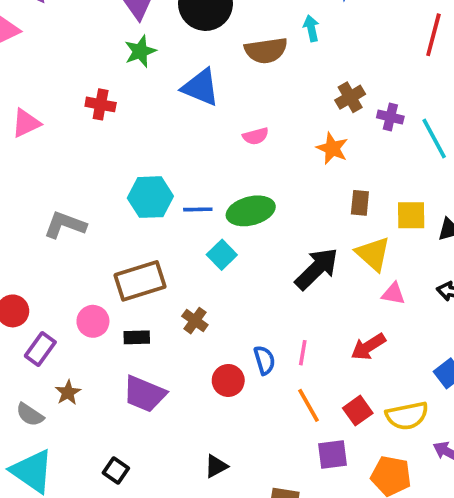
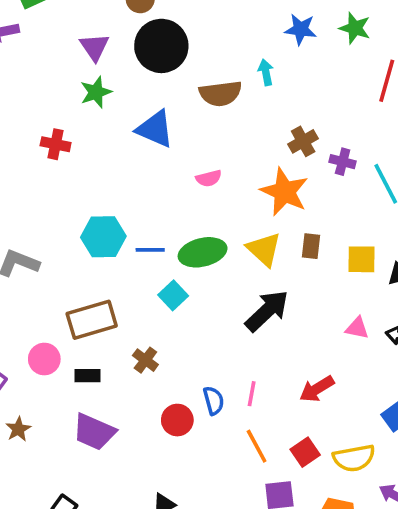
orange star: (332, 148) -> (284, 192), size x1.5
yellow triangle: (373, 254) -> (264, 249), moved
pink triangle: (393, 294) -> (357, 328), moved

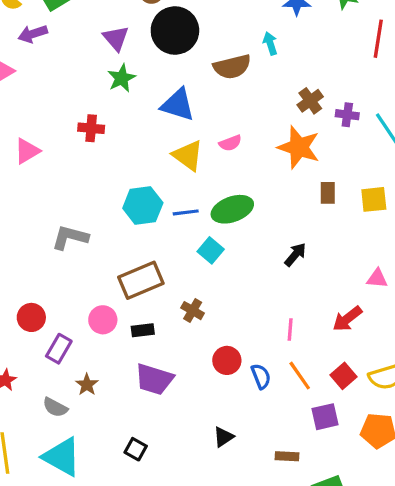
yellow triangle: (264, 249) -> (188, 156), moved
black arrow: (267, 311) -> (295, 255), size x0.6
pink triangle: (357, 328) -> (377, 278), moved
blue semicircle: (214, 401) -> (261, 376), moved

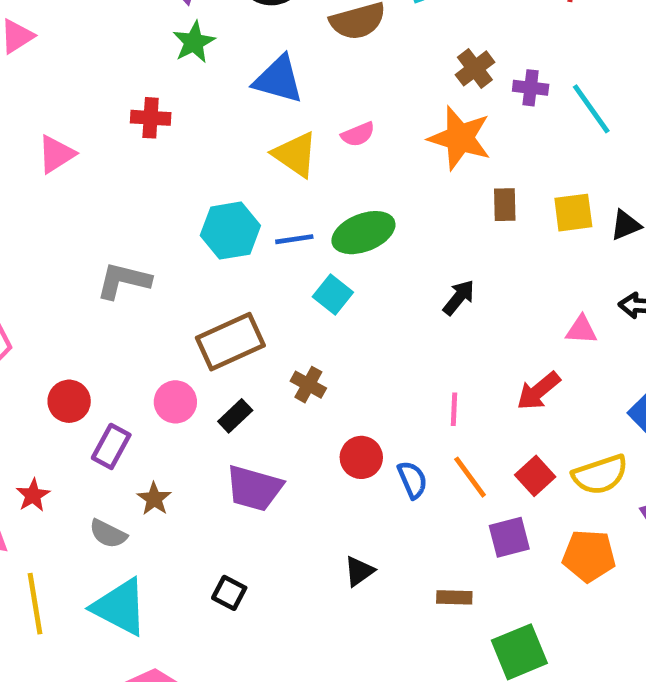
black rectangle: (143, 330) -> (235, 416), turned -35

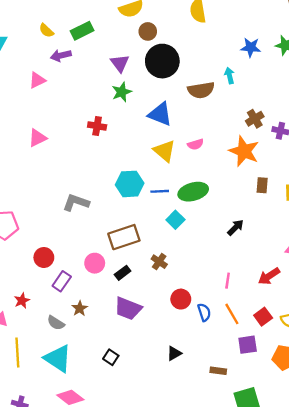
pink triangle: (56, 154) -> (37, 138), moved

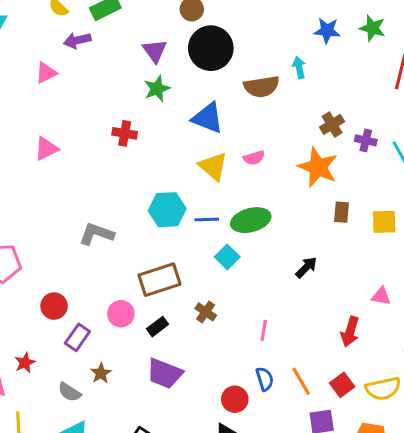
red arrow: (269, 276) -> (350, 332), turned -40
pink line: (228, 281) -> (264, 330), moved
red circle: (181, 299) -> (235, 399), moved

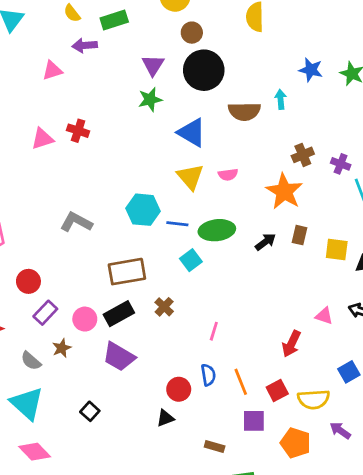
red cross: (125, 133) -> (78, 131), moved
purple cross: (366, 140) -> (341, 164), moved
black arrow: (306, 267) -> (265, 242), moved
pink circle: (121, 314) -> (85, 319), moved
black rectangle: (158, 327) -> (119, 314), size x1.5

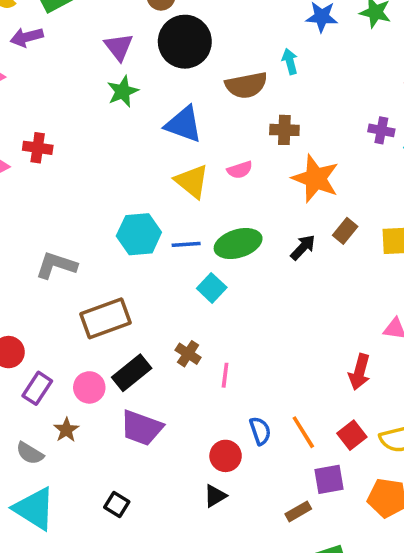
brown cross: (303, 155) -> (284, 130), moved, turned 35
brown rectangle: (300, 235) -> (345, 231), turned 36
brown rectangle: (127, 272) -> (106, 318), moved
pink line: (214, 331) -> (225, 375), moved
brown rectangle: (215, 447) -> (298, 511), moved, turned -36

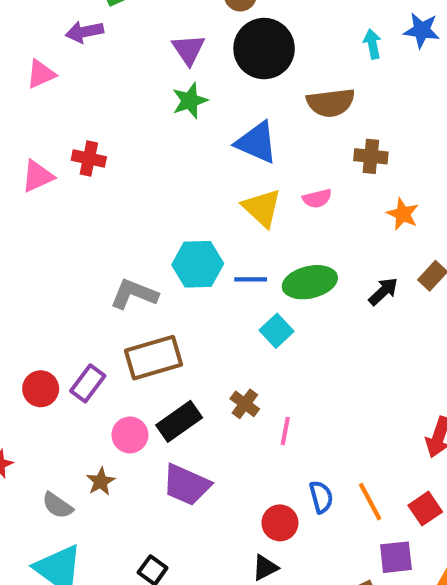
cyan arrow: (290, 61) -> (372, 44), moved
orange star: (316, 179) -> (403, 214), size x0.6
gray L-shape: (56, 265) -> (134, 294), moved
purple rectangle: (37, 388) -> (88, 383), moved

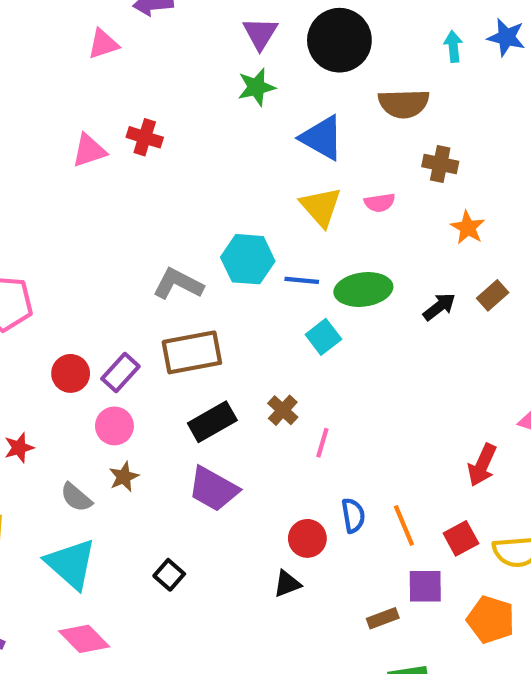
pink circle: (130, 435) -> (114, 426), moved

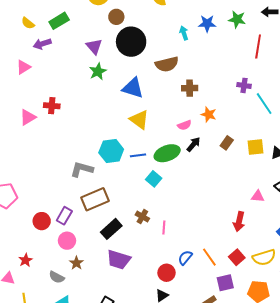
pink semicircle: (380, 203) -> (184, 125), moved
black arrow: (439, 307) -> (194, 144), moved
blue semicircle: (353, 515) -> (185, 258), turned -119

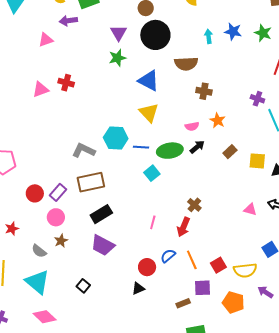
brown cross: (142, 217) -> (194, 205), moved
red arrow: (239, 222) -> (184, 227), moved

